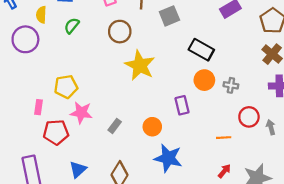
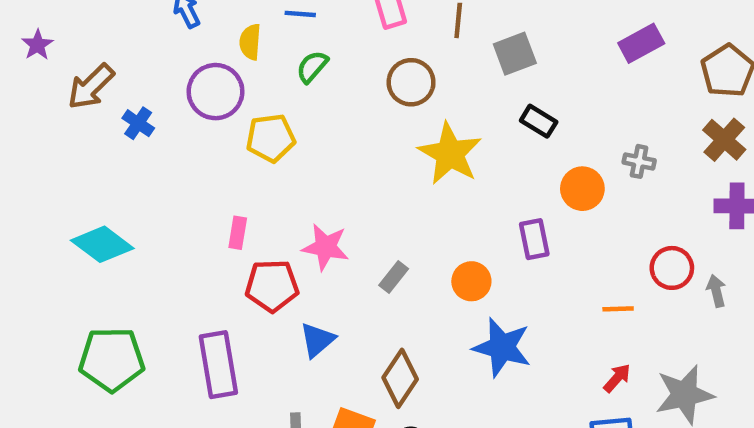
black rectangle: (201, 50) -> (539, 121), moved, size x0.7
gray cross: (231, 85) -> (639, 161), moved
yellow pentagon: (66, 87) -> (271, 138), moved
blue triangle: (78, 169) -> (317, 340), moved

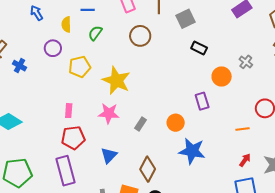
purple circle: (215, 92) -> (53, 48), size x0.7
yellow star: (450, 154) -> (116, 80), moved
gray cross: (639, 161) -> (246, 62), turned 32
red pentagon: (272, 286) -> (73, 138), moved

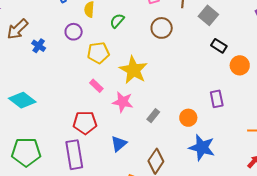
gray square: (186, 19) -> (208, 15), turned -30
orange circle: (222, 76) -> (240, 65), moved
pink rectangle: (69, 111) -> (96, 86), moved, turned -56

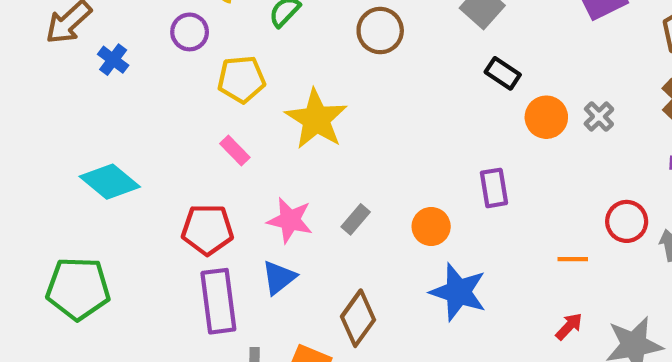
cyan diamond: (22, 100) -> (110, 182), moved
pink star: (123, 102) -> (290, 220), moved
purple rectangle: (74, 155) -> (218, 301), moved

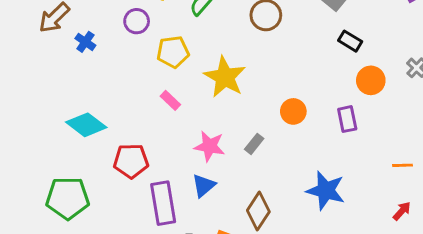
orange circle: (546, 117) -> (371, 80), moved
orange circle: (431, 226) -> (293, 111), moved
red pentagon: (207, 229) -> (131, 161), moved

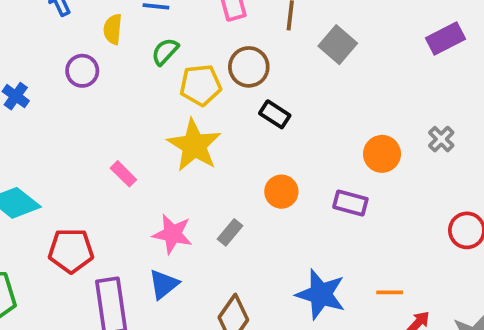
black rectangle: (350, 41) -> (275, 114), moved
yellow pentagon: (173, 52) -> (201, 85), moved
purple rectangle: (347, 119) -> (350, 203), turned -65
orange line: (402, 165) -> (390, 292), moved

